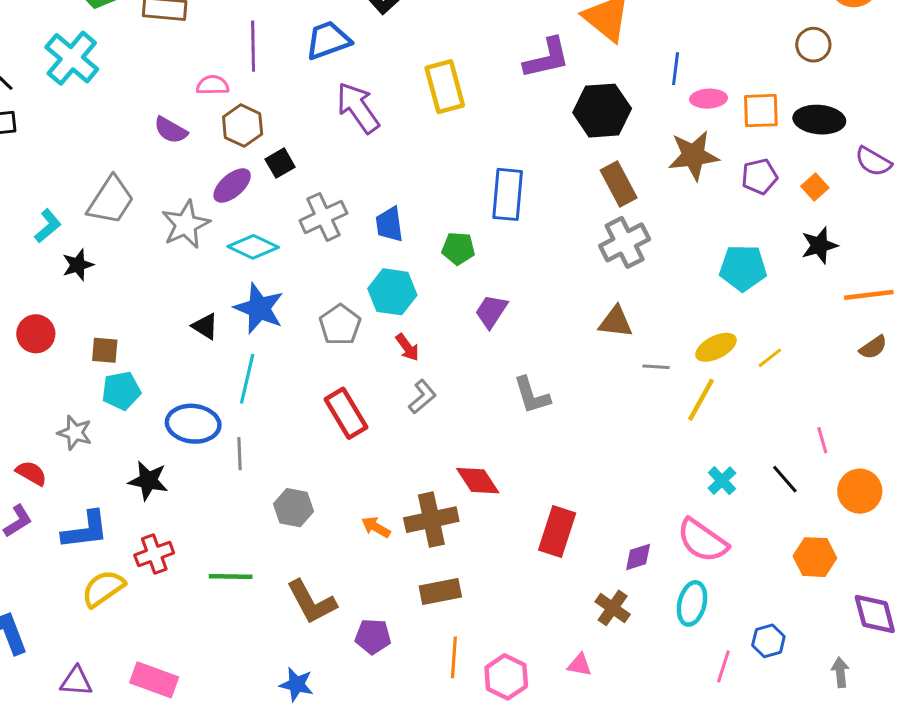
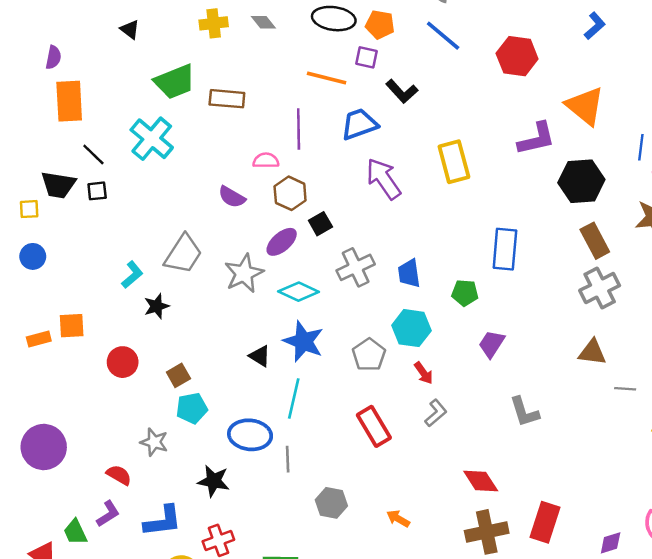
brown square: (105, 350) -> (178, 375), turned -35
brown cross: (431, 520) -> (487, 532), moved

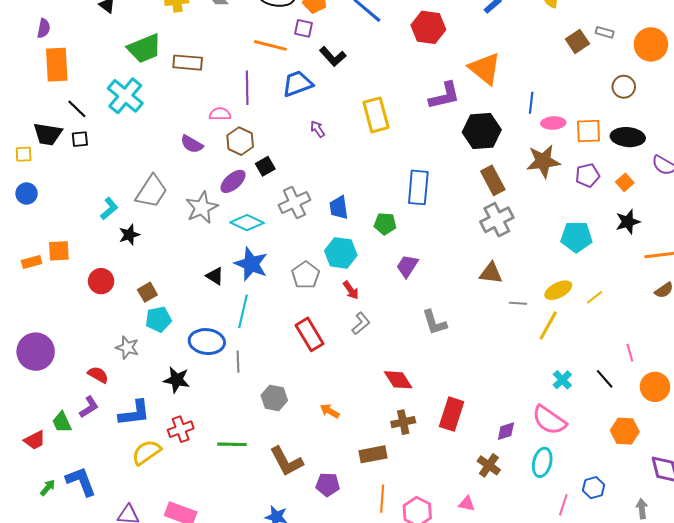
purple arrow: (384, 179) -> (318, 129), size x0.5
brown cross: (487, 532) -> (403, 422), size x0.7

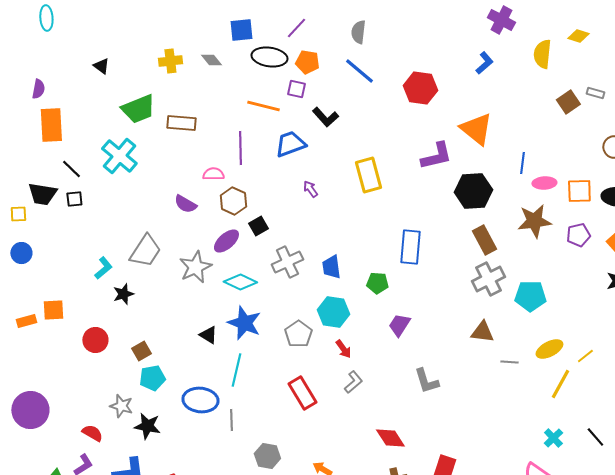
cyan pentagon: (576, 237) -> (530, 296), moved
yellow line: (548, 325) -> (560, 384), moved
black star: (177, 380) -> (147, 426), moved

